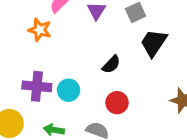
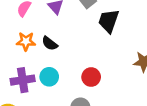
orange star: (40, 30) -> (26, 41), moved
black semicircle: (111, 64) -> (50, 43), moved, turned 98

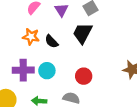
black trapezoid: (109, 21) -> (83, 33), moved

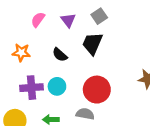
orange star: (31, 37) -> (21, 53), moved
red circle: (84, 76) -> (97, 90), size x1.5

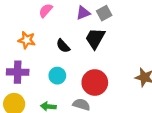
purple triangle: (68, 20) -> (83, 13), moved, turned 40
purple cross: (32, 88) -> (18, 72), moved

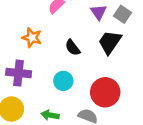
purple triangle: (83, 13) -> (99, 12), turned -48
gray square: (104, 13) -> (122, 14), turned -32

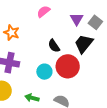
orange star: (32, 38) -> (12, 33), moved
red circle: (105, 92) -> (68, 66), moved

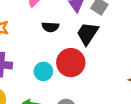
black semicircle: (54, 46) -> (50, 27), moved, turned -48

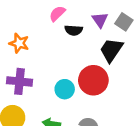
black semicircle: (50, 27) -> (74, 30), moved

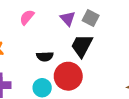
black semicircle: (74, 30) -> (45, 56), moved

